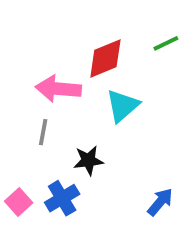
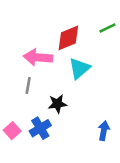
blue arrow: (160, 202) -> (104, 131), turned -30

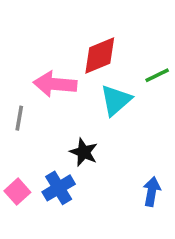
green line: (107, 28) -> (157, 75), moved
gray line: (28, 85) -> (19, 118), moved
black star: (57, 104) -> (84, 152), turned 30

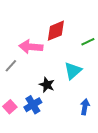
cyan triangle: (116, 100) -> (73, 71), moved
gray line: (19, 118) -> (11, 66), turned 32

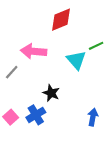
red diamond: (56, 31) -> (61, 20), moved
cyan triangle: (73, 71) -> (76, 60), moved, turned -30

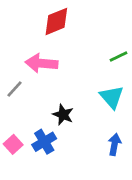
red diamond: (61, 20) -> (56, 21), moved
cyan triangle: (76, 60) -> (112, 97), moved

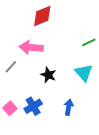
black star: (63, 115) -> (48, 75), moved
blue arrow: (114, 144) -> (69, 107), moved

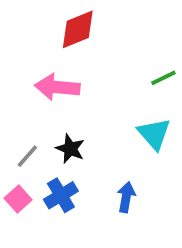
gray line: (11, 67) -> (27, 156), moved
black star: (48, 75) -> (70, 149), moved

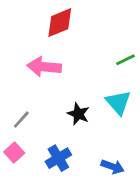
black star: (70, 149) -> (78, 114), moved
blue cross: (61, 195) -> (58, 158), moved
blue arrow: (126, 197) -> (113, 167), moved, turned 100

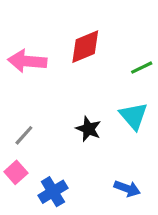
red diamond: (60, 23) -> (85, 47), moved
pink arrow: (44, 67) -> (27, 61), moved
blue cross: (58, 158) -> (53, 192), moved

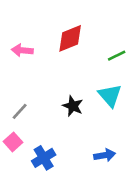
pink arrow: (27, 61) -> (22, 50), size x0.7
blue arrow: (127, 188) -> (105, 155), turned -30

